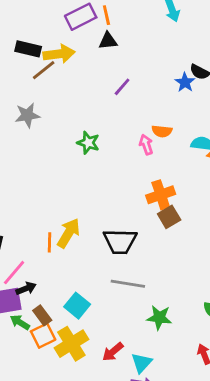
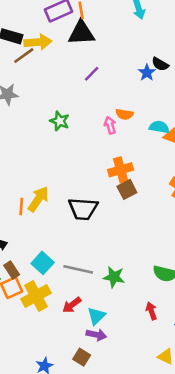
black triangle: (108, 41) -> (81, 33), size x1.6
gray line: (128, 284) -> (78, 269), moved

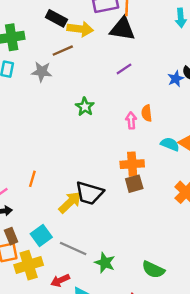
brown line: (24, 56) -> (63, 51), moved
orange semicircle: (124, 114) -> (147, 113), turned 63
cyan semicircle: (159, 127) -> (170, 144), moved
yellow arrow: (38, 199) -> (70, 202), moved

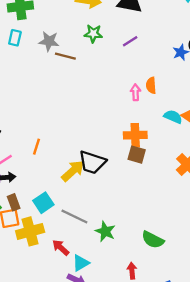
brown line: (63, 51) -> (65, 56), moved, turned 36
green star: (85, 107) -> (93, 34), moved, turned -30
brown square: (134, 184) -> (137, 155), turned 30
red arrow: (60, 280) -> (61, 248), turned 66

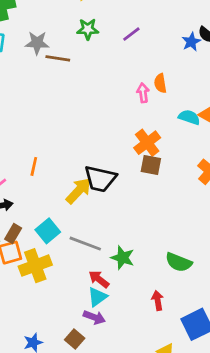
orange cross: (135, 135) -> (147, 143), turned -30
brown rectangle: (14, 202) -> (13, 234), turned 56
red arrow: (61, 248) -> (99, 279), moved

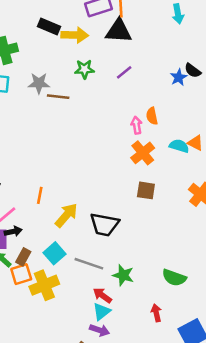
orange cross: (147, 143) -> (143, 153), moved
black trapezoid: (100, 179) -> (104, 225), moved
yellow arrow: (79, 191) -> (66, 215), moved

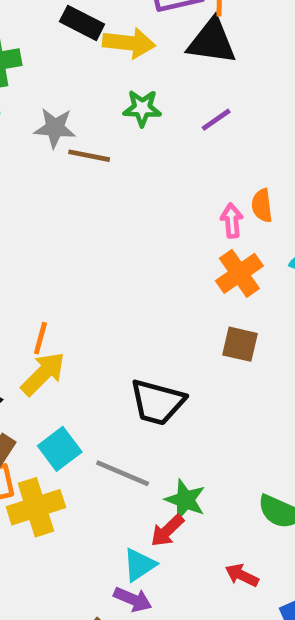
yellow arrow: (66, 215) -> (43, 374), moved
red arrow: (102, 295) -> (167, 531), moved, turned -84
red arrow: (156, 313) -> (242, 575), turned -56

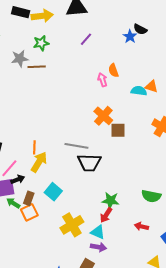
green star: (142, 108) -> (41, 43), moved
orange cross: (239, 273) -> (103, 116), moved
gray line: (123, 473) -> (76, 146), moved
yellow cross: (36, 507) -> (72, 225), moved
cyan triangle: (139, 565) -> (98, 232), turned -49

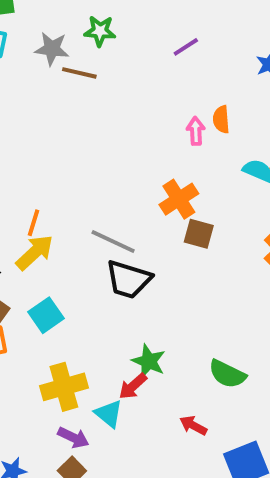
purple arrow: (98, 247) -> (73, 438), moved

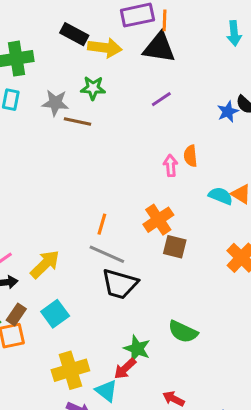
orange line: (34, 223) -> (102, 224), moved
green semicircle: (227, 374) -> (183, 332), moved

